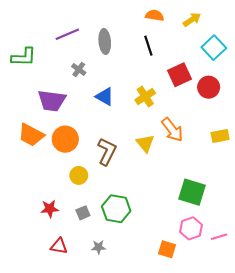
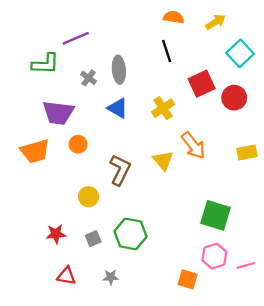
gray ellipse: (105, 41) -> (119, 70), moved
green L-shape: (24, 57) -> (45, 64), moved
orange trapezoid: (31, 135) -> (35, 151), turned -44
orange circle: (65, 139) -> (78, 144), moved, size x0.6

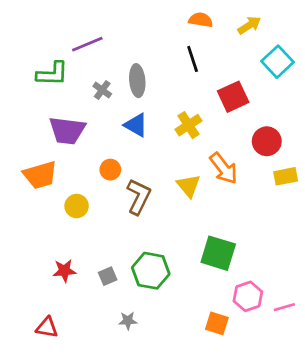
red circle: (234, 98) -> (267, 141), moved
orange circle: (78, 144) -> (110, 170), moved
yellow circle: (89, 197) -> (77, 206), moved
green square: (216, 215) -> (218, 253), moved
red triangle: (66, 276) -> (47, 327), moved

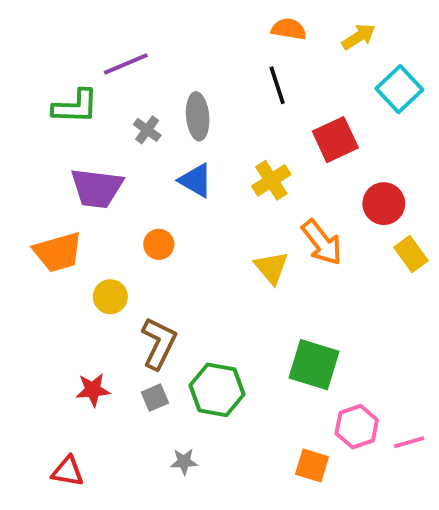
yellow rectangle: (286, 176) -> (411, 254), turned 65
brown L-shape: (139, 197) -> (159, 343), moved

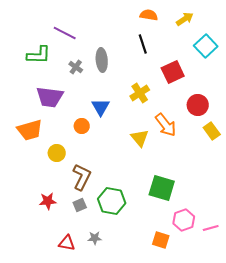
purple line: (126, 64) -> (65, 33), turned 50
blue triangle: (196, 180) -> (101, 107), moved, turned 30
red triangle: (68, 471) -> (67, 243), moved

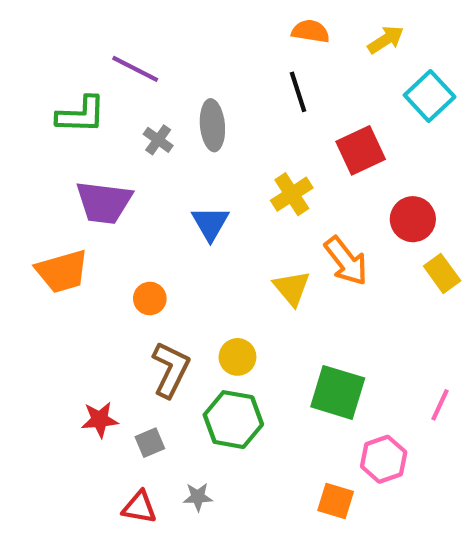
orange circle: (82, 126) -> (150, 299), moved
yellow circle: (57, 153) -> (237, 357), moved
gray square: (80, 205) -> (150, 443), moved
pink line: (211, 228) -> (440, 405), moved, turned -49

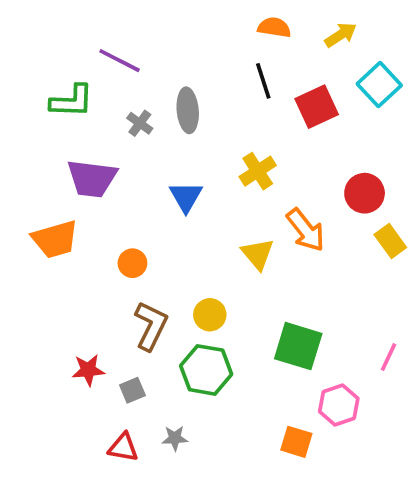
red square: (361, 150) -> (317, 107), moved

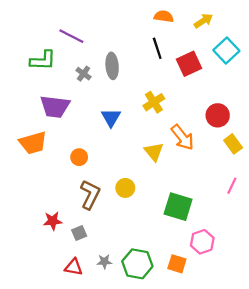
pink line: (388, 357) -> (232, 186), moved
green hexagon: (206, 370) -> (137, 264), moved

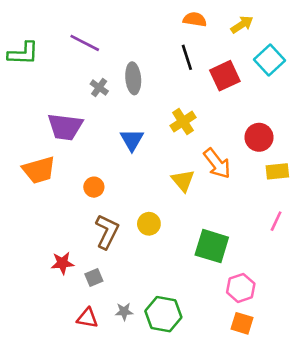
green L-shape: (43, 60) -> (23, 53), moved
yellow rectangle: (233, 144) -> (277, 171), turned -60
orange square: (177, 264) -> (242, 323), moved

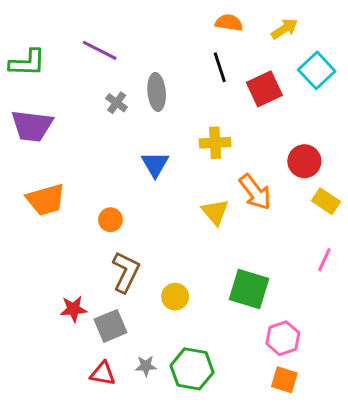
yellow cross: (183, 122) -> (215, 143), turned 30
purple trapezoid: (65, 127) -> (32, 126), moved
yellow rectangle: (277, 171) -> (326, 201), turned 40
yellow circle: (149, 224) -> (175, 297), moved
gray square: (94, 277) -> (110, 326), size x1.5

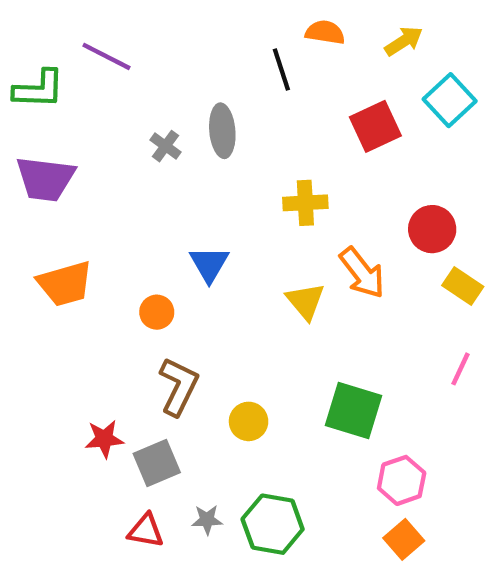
purple line: (100, 50) -> (106, 56), moved
black line: (220, 67) -> (281, 70), moved
blue triangle: (155, 164) -> (209, 264), moved
orange square: (284, 380) -> (404, 539), turned 32

